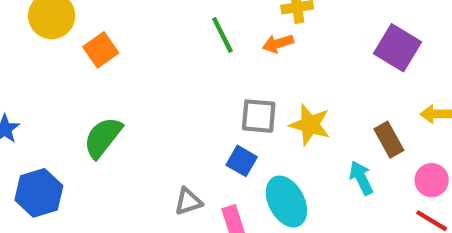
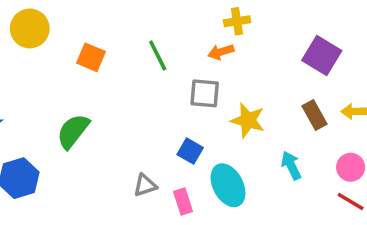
green line: (222, 35) -> (158, 56), moved
orange square: (101, 50) -> (91, 57), moved, turned -32
gray square: (259, 116) -> (205, 93), moved
brown rectangle: (389, 140) -> (315, 115), moved

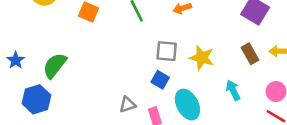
gray square: (205, 93) -> (167, 51), moved
green semicircle: (73, 131) -> (55, 65), moved

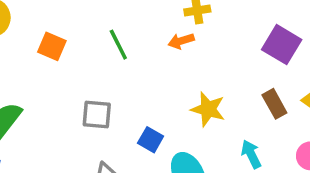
gray square: (167, 51) -> (97, 115), moved

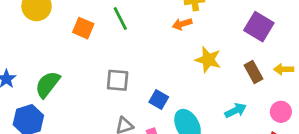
green line: (118, 45) -> (120, 18), moved
yellow star: (208, 109) -> (208, 60), moved
cyan arrow: (251, 154) -> (236, 110), turned 90

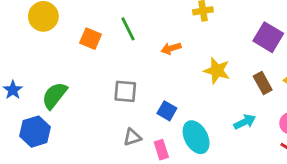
orange arrow: (182, 24) -> (171, 48), moved

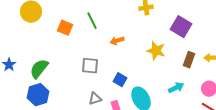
purple square: (268, 37) -> (181, 27), moved
orange arrow: (171, 48) -> (117, 41), moved
brown rectangle: (263, 83) -> (189, 60), turned 49
blue hexagon: (35, 132) -> (38, 95), moved

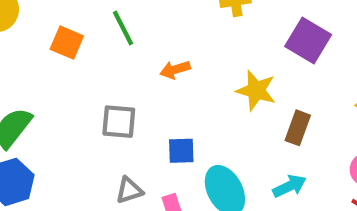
brown rectangle: (189, 60) -> (298, 128), moved
blue square: (120, 80) -> (181, 151), turned -32
cyan arrow: (176, 88) -> (289, 186), moved

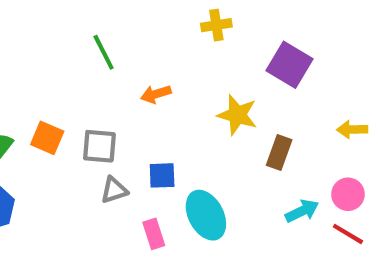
orange square: (67, 43) -> (47, 138), moved
cyan arrow: (289, 186) -> (302, 211), moved
gray triangle: (129, 190) -> (114, 190), moved

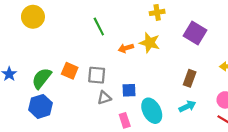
yellow star: (237, 115) -> (150, 43), moved
cyan arrow: (302, 211) -> (187, 106), moved

